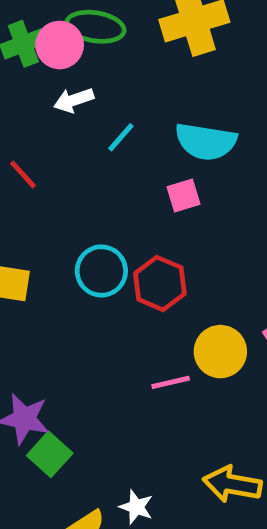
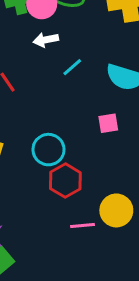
pink square: (183, 196) -> (108, 123), moved
red hexagon: (160, 283) -> (65, 181), moved

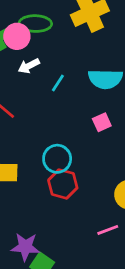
red hexagon: (65, 181) -> (63, 184), moved
pink line: (82, 226) -> (108, 230), moved

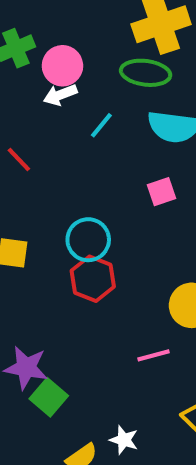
green ellipse: (35, 24) -> (146, 73), moved
pink circle: (17, 36) -> (62, 66), moved

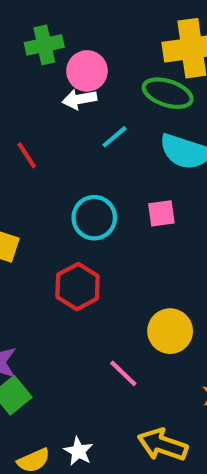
cyan circle: (88, 240) -> (94, 218), moved
pink line: (154, 355) -> (123, 373), turned 48

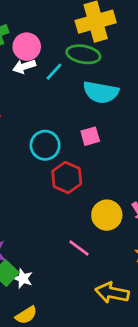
cyan line: (114, 137) -> (54, 72), moved
red hexagon: (78, 287) -> (67, 177), moved
white star: (78, 451) -> (23, 278), moved

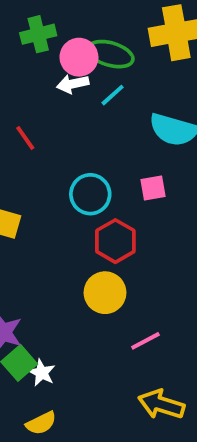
green ellipse: (83, 54) -> (110, 54), moved
yellow circle: (107, 215) -> (105, 293), moved
pink line: (79, 248) -> (145, 341), moved, turned -70

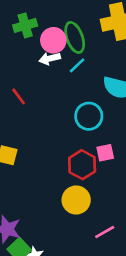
green ellipse: (110, 54) -> (75, 37), turned 56
pink square: (153, 188) -> (105, 153), moved
cyan circle: (90, 194) -> (89, 116), moved

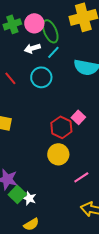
pink circle: (53, 40) -> (34, 23), moved
cyan circle: (89, 116) -> (41, 77), moved
pink square: (105, 153) -> (78, 117), turned -32

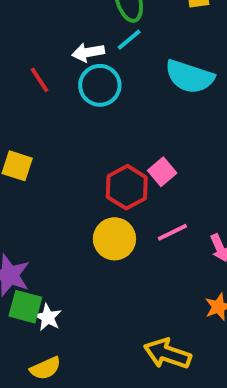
white arrow: (32, 48) -> (88, 52), moved
pink line: (81, 177) -> (172, 232), moved
green square: (17, 194) -> (25, 307), turned -36

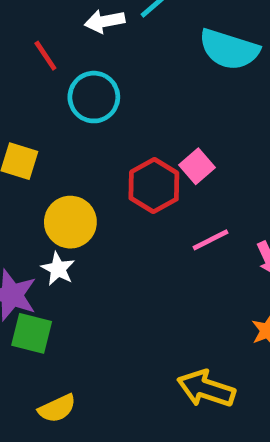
cyan circle: (100, 85) -> (94, 97), moved
yellow circle: (114, 239) -> (70, 222), moved
white star: (48, 317) -> (58, 269), moved

